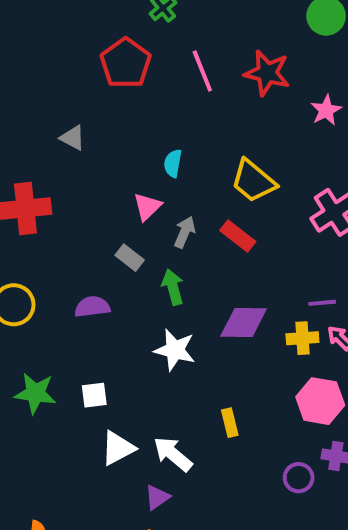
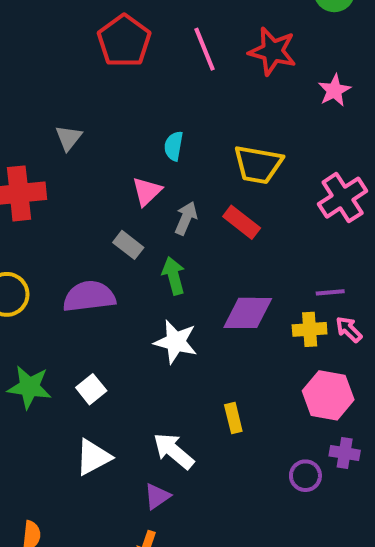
gray triangle: (73, 138) -> (69, 138), moved, turned 40
yellow trapezoid: (253, 181) -> (258, 165), turned -30
purple semicircle: (92, 307) -> (89, 296), size x1.4
white square: (94, 395) -> (91, 389), turned -32
white triangle: (118, 448) -> (93, 457), moved

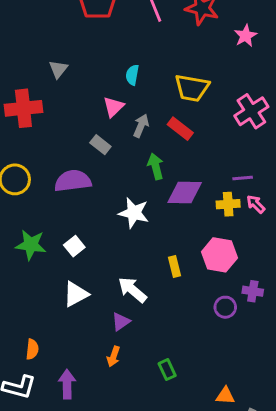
green arrow: (174, 276) -> (156, 166), moved
pink hexagon: (328, 395) -> (219, 255), moved

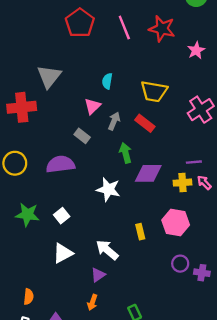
gray triangle: (58, 69) -> (49, 77), size x1.6
purple cross: (253, 291) -> (202, 273), moved

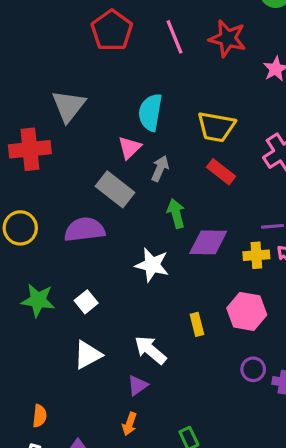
cyan semicircle: (107, 81) -> (150, 112), size x1.6
red rectangle: (145, 123) -> (221, 172), moved
gray rectangle: (82, 136) -> (115, 189), size x1.6

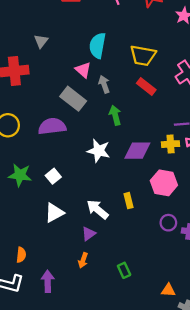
gray triangle: (68, 106) -> (41, 41), size x0.6
pink triangle: (129, 148) -> (83, 70), turned -35
gray arrow: (160, 169) -> (104, 84), turned -42
purple diamond: (208, 242) -> (137, 151), moved
yellow rectangle: (197, 324) -> (128, 201), moved

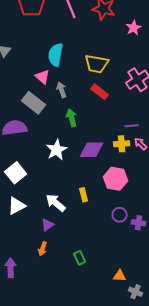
white star: (99, 151) -> (57, 150), turned 30
white square: (53, 176) -> (16, 173), size x1.5

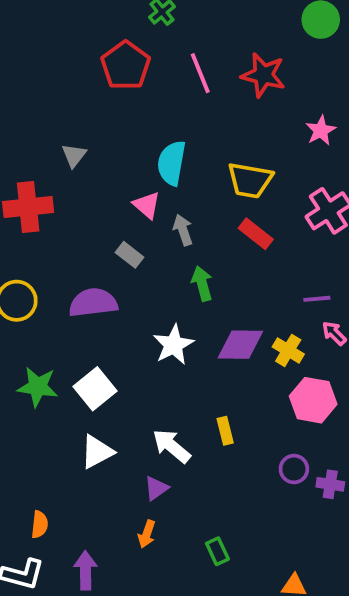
pink star: (134, 28) -> (321, 131), moved
gray rectangle: (34, 103) -> (129, 255), size x0.6
yellow cross: (122, 144) -> (288, 350), moved, turned 35
pink hexagon: (116, 179) -> (313, 400), moved

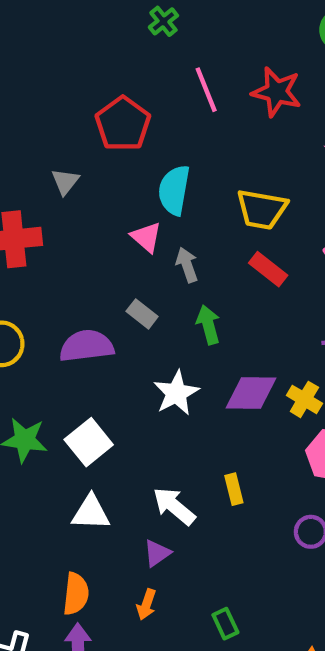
red pentagon: (126, 65) -> (123, 124), moved
gray rectangle: (129, 255) -> (142, 314), moved
white triangle: (97, 452) -> (91, 513), turned 30
orange semicircle: (40, 524) -> (76, 594), moved, size x1.4

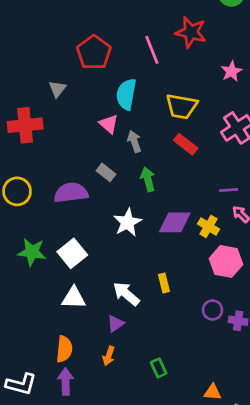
pink line: (206, 90) -> (152, 50), moved

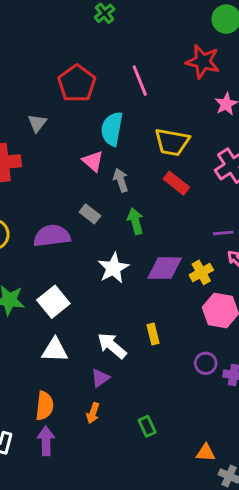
red star: (191, 32) -> (203, 62), moved
yellow cross: (208, 226) -> (201, 272), turned 30

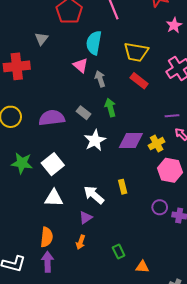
gray rectangle: (90, 214) -> (84, 113), moved
orange triangle: (206, 453) -> (142, 267), moved

